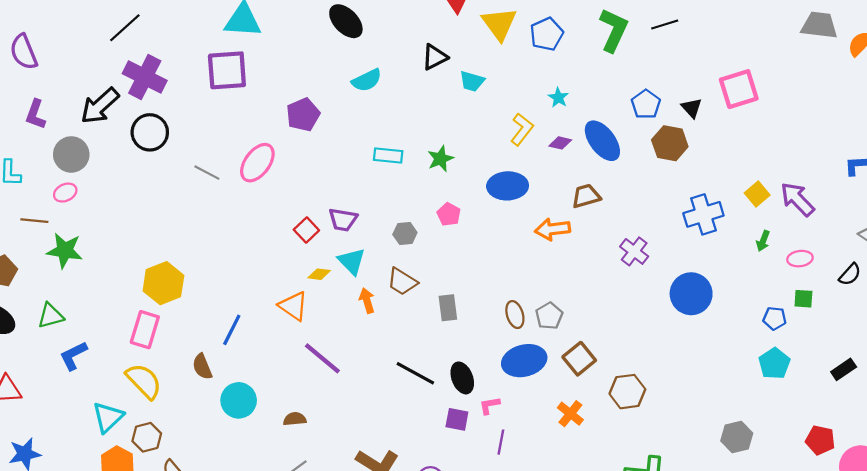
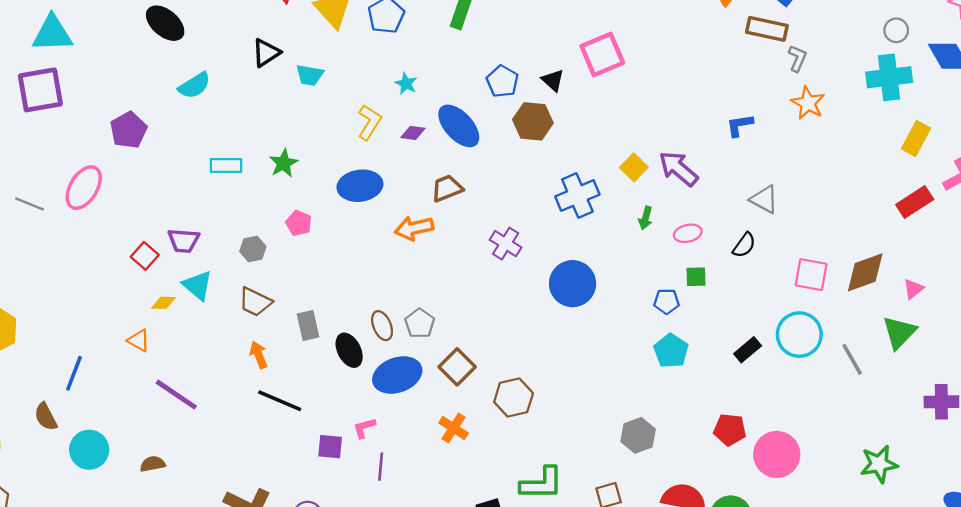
orange arrow: (367, 301) -> (259, 355), moved
orange triangle: (293, 306) -> (139, 340), size x0.7
black ellipse: (462, 378) -> (349, 350), moved

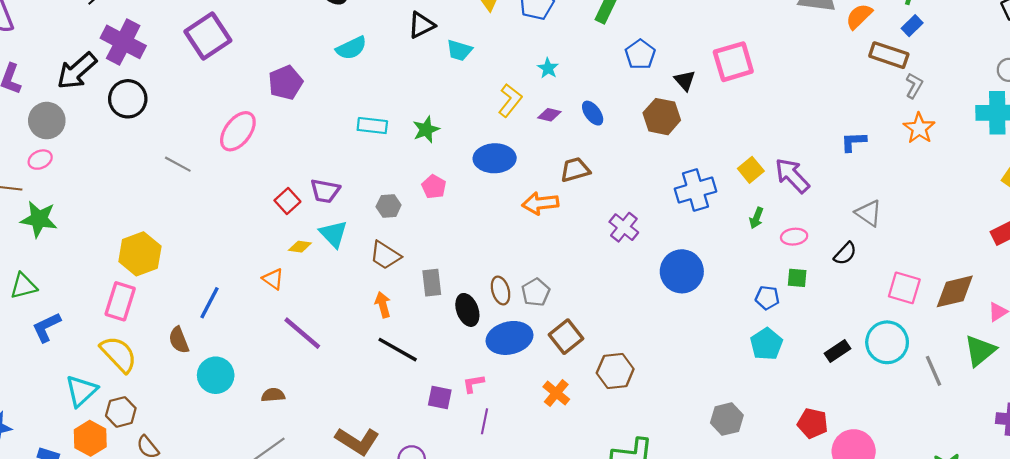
blue pentagon: (502, 81) -> (640, 54), moved
purple square: (40, 90) -> (208, 36), turned -30
blue ellipse: (459, 126) -> (593, 113), size x0.6
gray line: (30, 204) -> (178, 164), moved

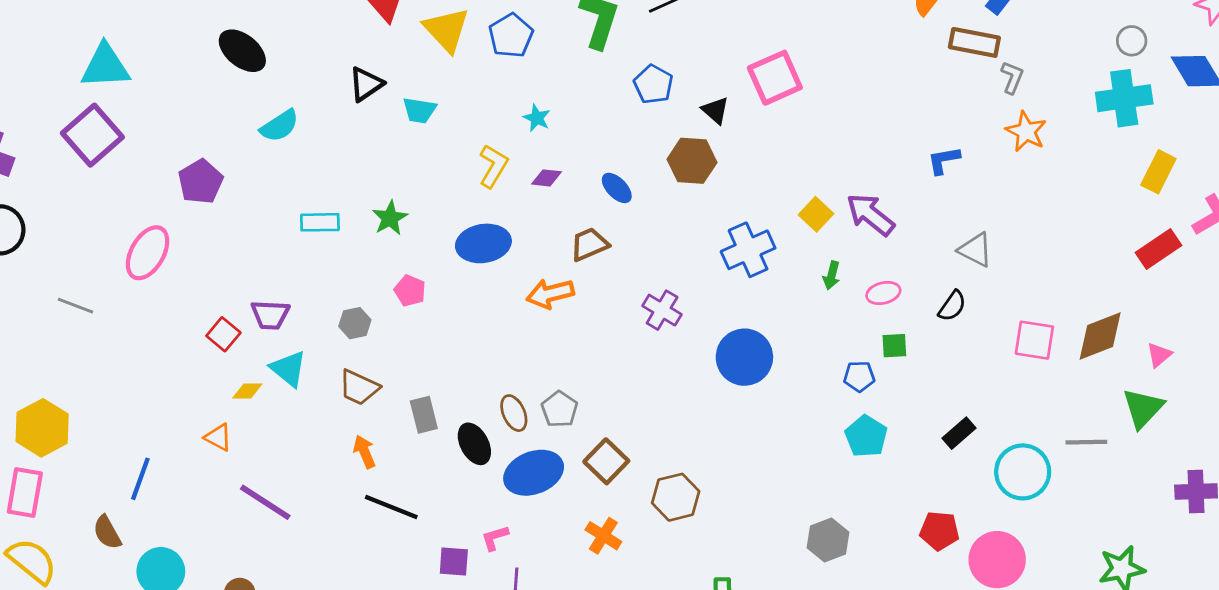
blue ellipse: (593, 113) -> (617, 188), moved
cyan circle: (887, 342) -> (1023, 472), moved
gray line: (934, 371) -> (1086, 442), turned -60

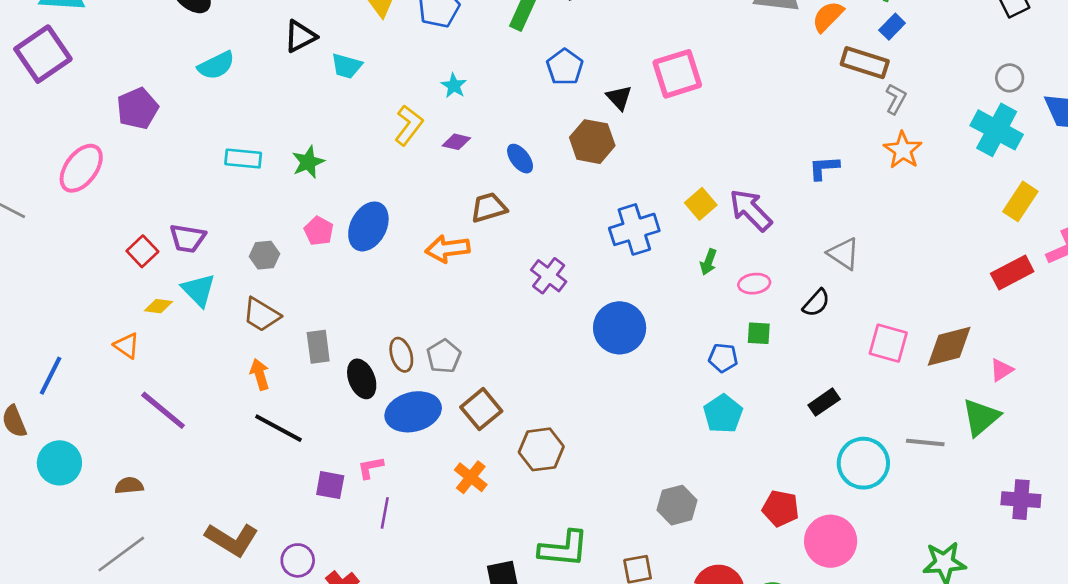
cyan cross: (1124, 98) -> (997, 130), turned 30
blue ellipse: (483, 243) -> (368, 226), moved, turned -60
black rectangle: (959, 433) -> (824, 402), moved

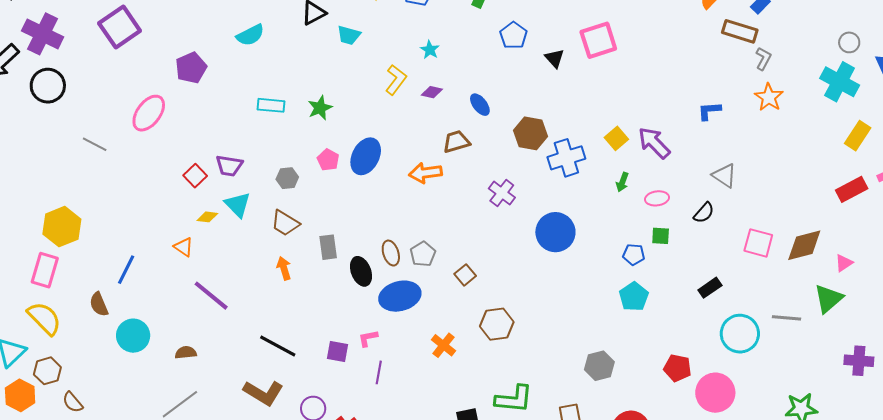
brown hexagon: (592, 142) -> (530, 133), moved
brown square: (481, 409) -> (465, 275), moved, size x0.7
black line: (278, 428) -> (278, 346), moved

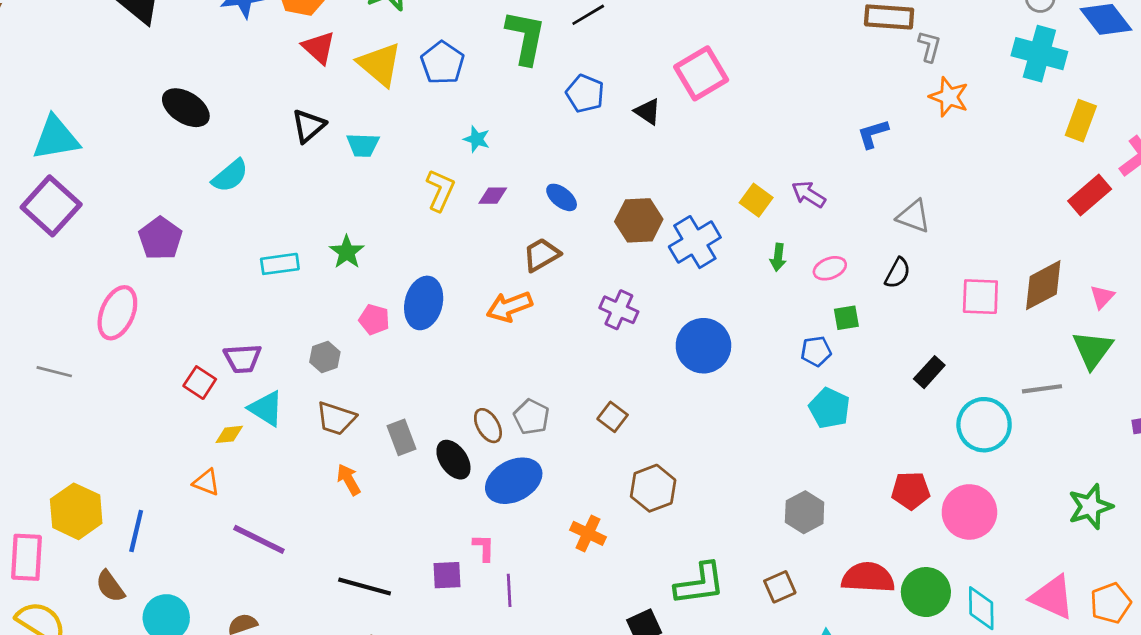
purple arrow: (654, 143) -> (809, 194), size x0.7
yellow hexagon: (62, 227) -> (76, 511), moved
brown square: (465, 275) -> (613, 417), moved
pink L-shape: (368, 338) -> (484, 548), turned 115

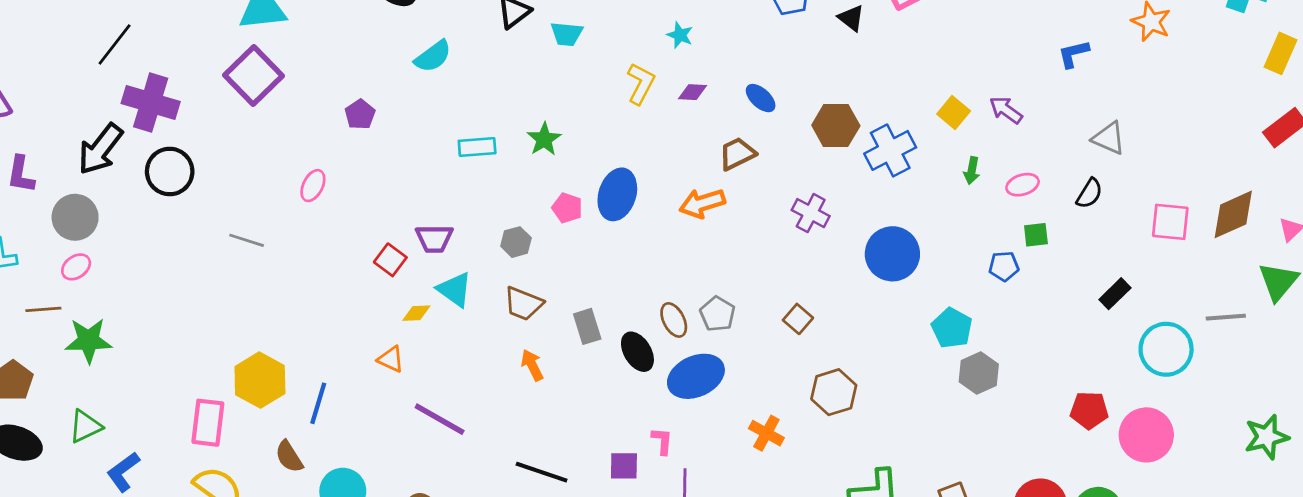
purple pentagon: (160, 238) -> (360, 114), size x0.7
pink ellipse: (117, 313) -> (313, 186), size x0.6
cyan pentagon: (829, 408) -> (952, 328), moved
gray hexagon: (805, 512) -> (979, 373), moved

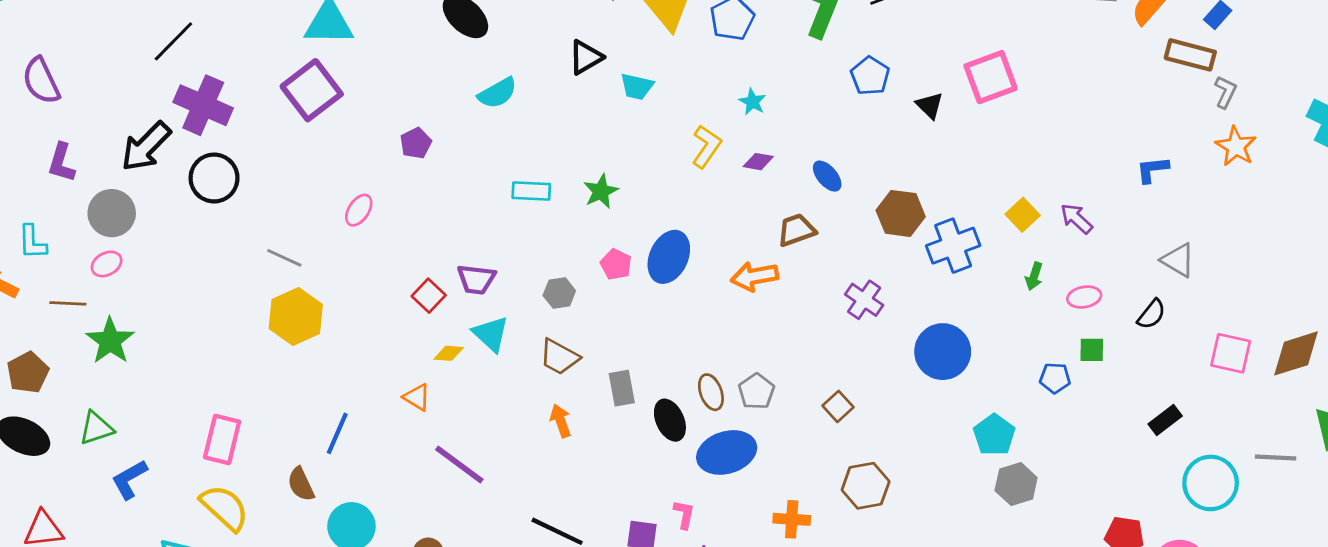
green star: (88, 341) -> (110, 341), turned 30
yellow hexagon: (260, 380) -> (296, 317), moved
orange cross: (766, 433) -> (792, 519), turned -32

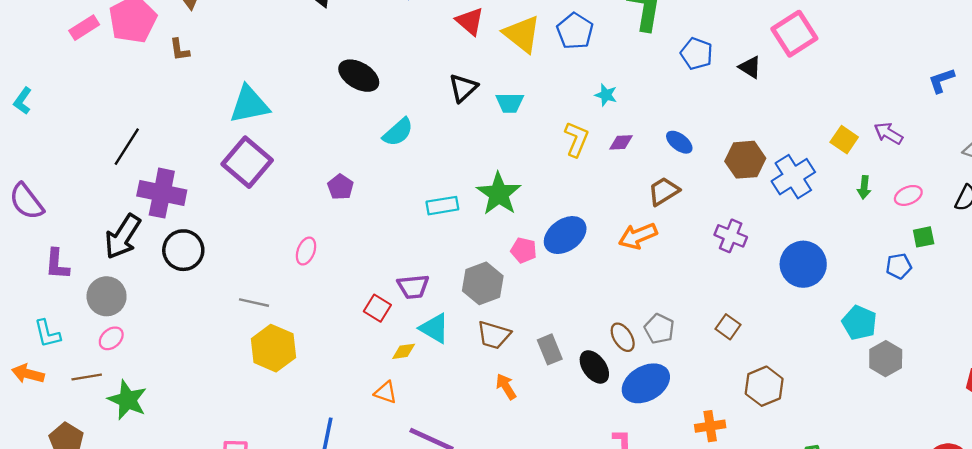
green star: (601, 191) -> (499, 194), size x1.5
blue ellipse: (669, 257) -> (565, 235), turned 42
gray hexagon: (559, 293) -> (483, 283), size x1.6

